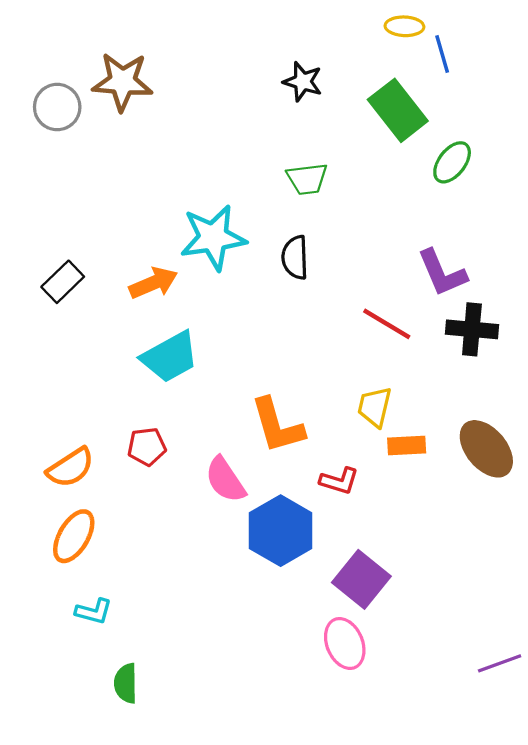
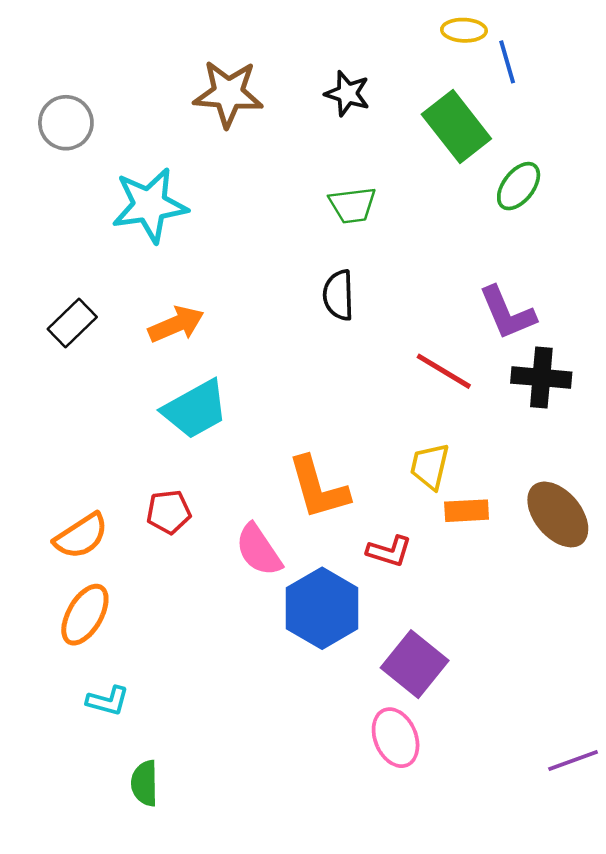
brown star: (122, 82) -> (228, 94), moved
cyan star: (213, 238) -> (150, 205), moved

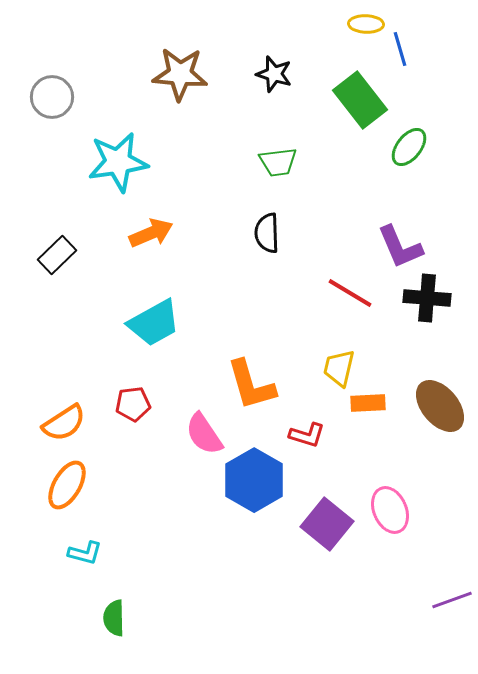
orange arrow: (176, 324) -> (151, 233), moved
pink ellipse: (396, 738) -> (390, 510), moved

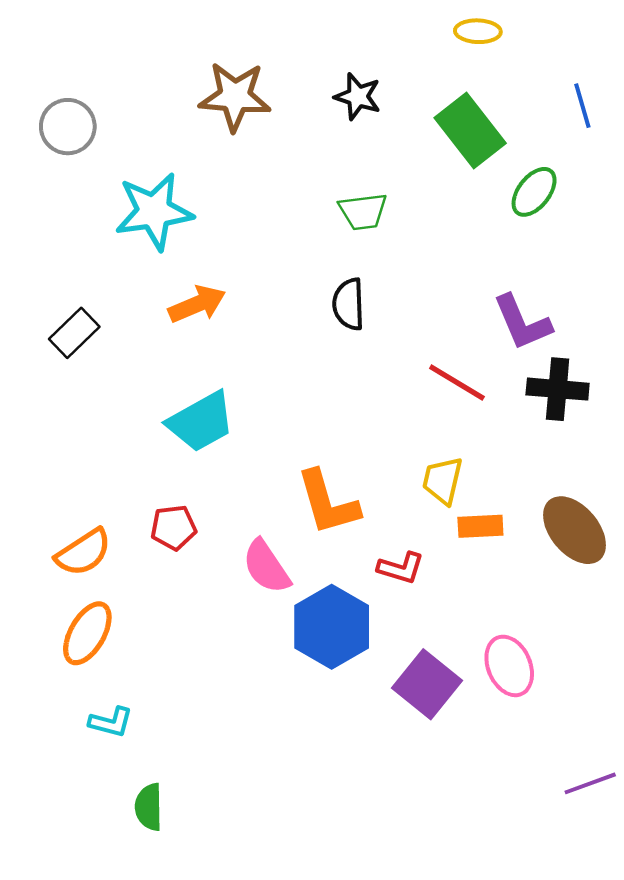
blue line: (400, 49) -> (582, 106), moved

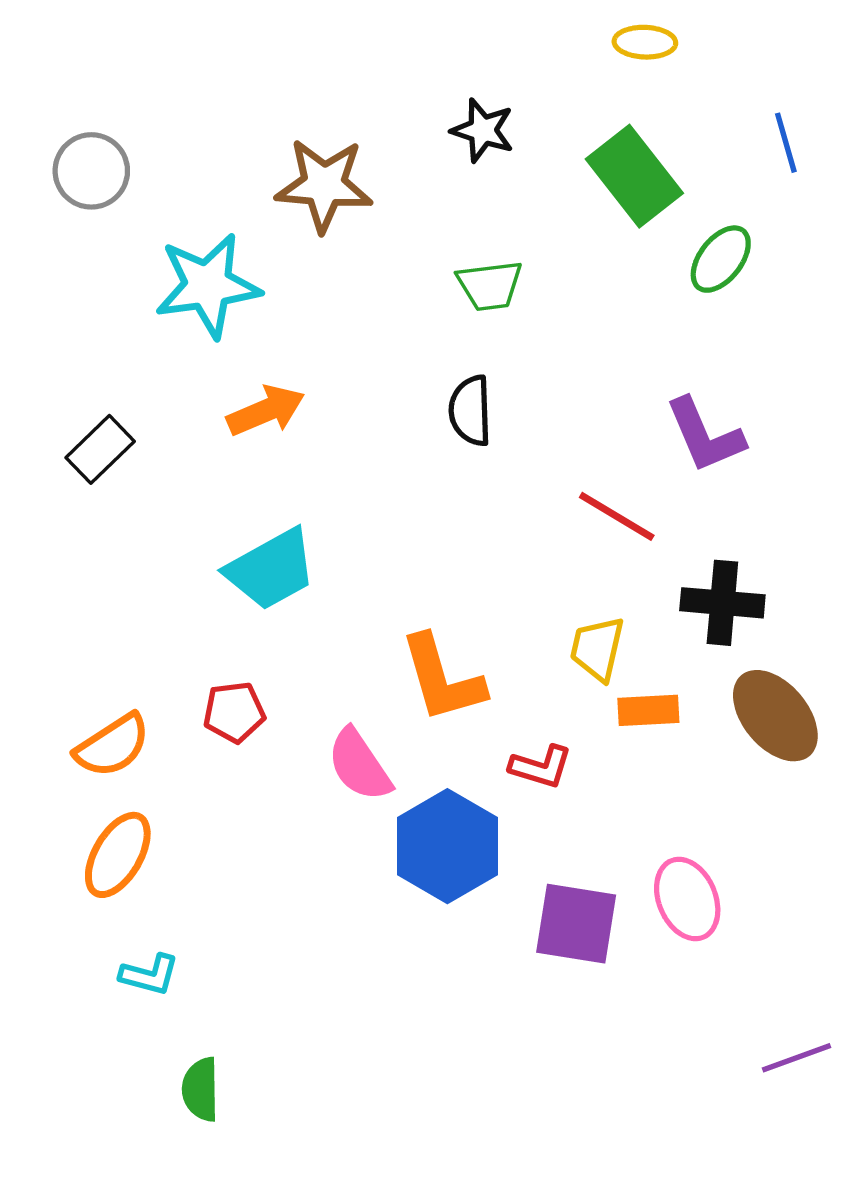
brown star: (235, 97) -> (324, 185), moved
black cross: (558, 389) -> (722, 603), moved
purple square: (427, 684) -> (576, 924), turned -30

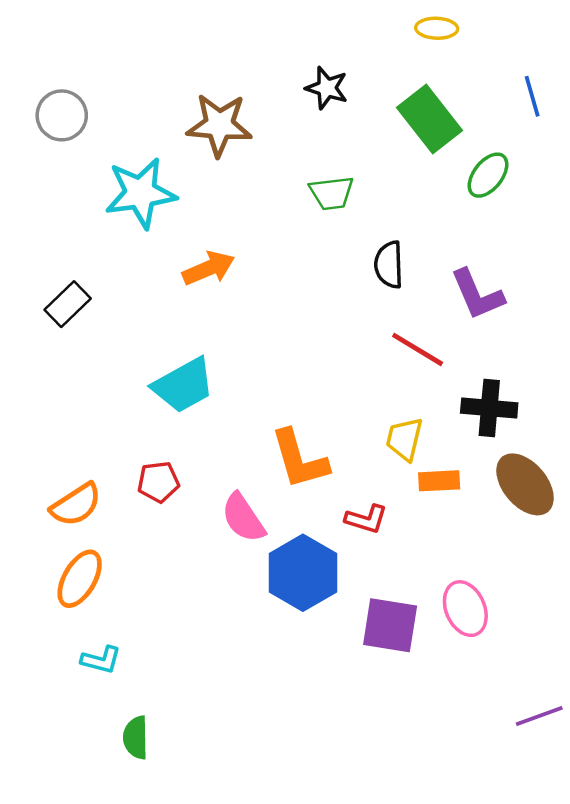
orange arrow: (266, 411) -> (209, 268), moved
black semicircle: (470, 411) -> (389, 265), moved

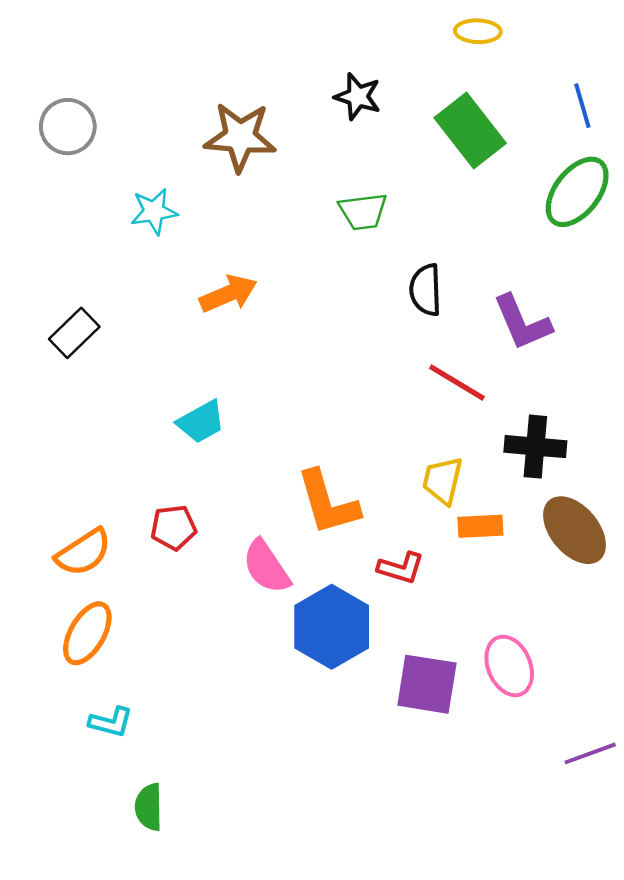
green ellipse: (488, 175) -> (577, 192), moved, size x1.4
cyan star: (141, 193) -> (154, 211), size x0.6
cyan trapezoid: (184, 385) -> (201, 422), size x0.7
purple line: (539, 716) -> (590, 753), moved

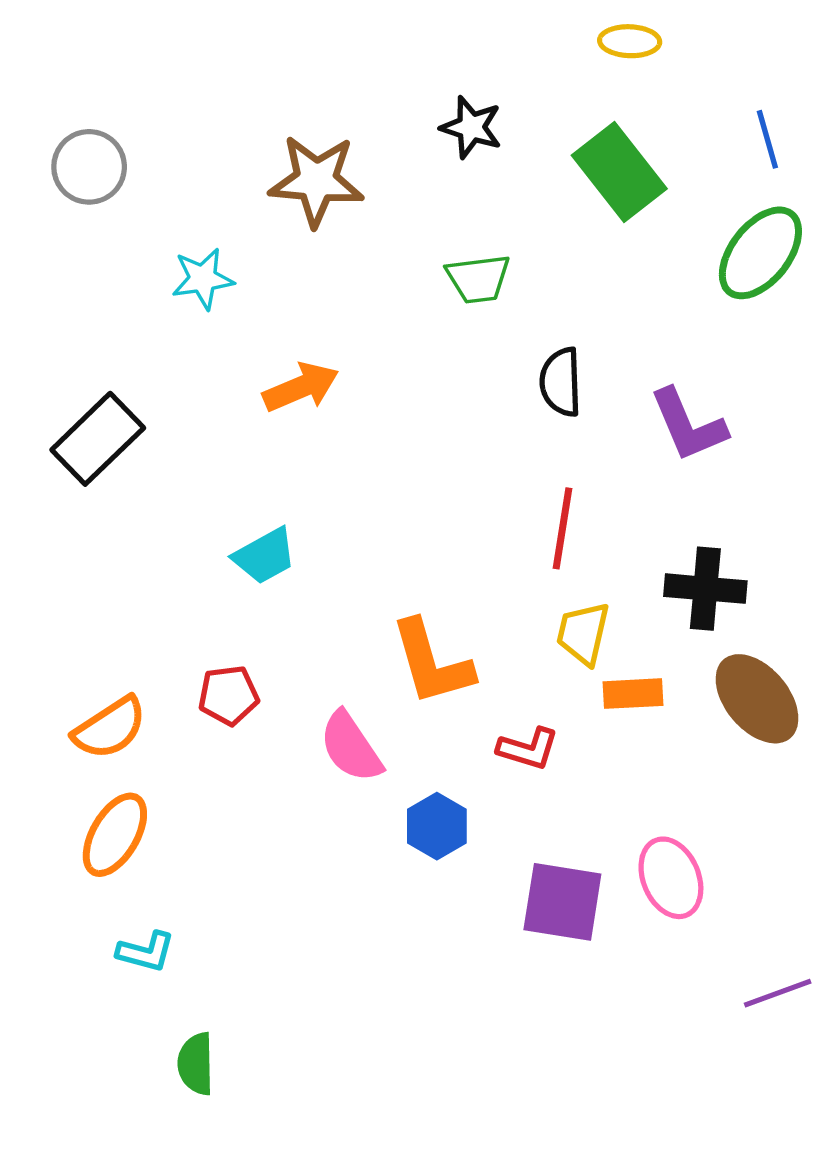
black rectangle: (74, 333) -> (98, 439), size x1.4
red line: (457, 383) -> (562, 528), moved, turned 68
blue hexagon: (332, 627) -> (437, 826), size x0.6

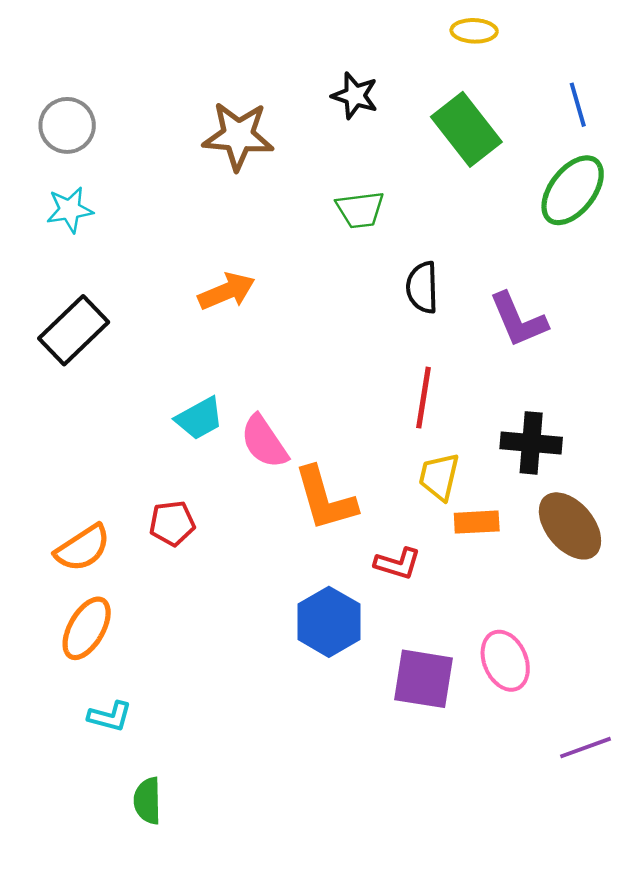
cyan star: (203, 279) -> (70, 210), moved
pink semicircle: (351, 747) -> (264, 442), moved
blue hexagon: (437, 826) -> (329, 622), size x1.4

